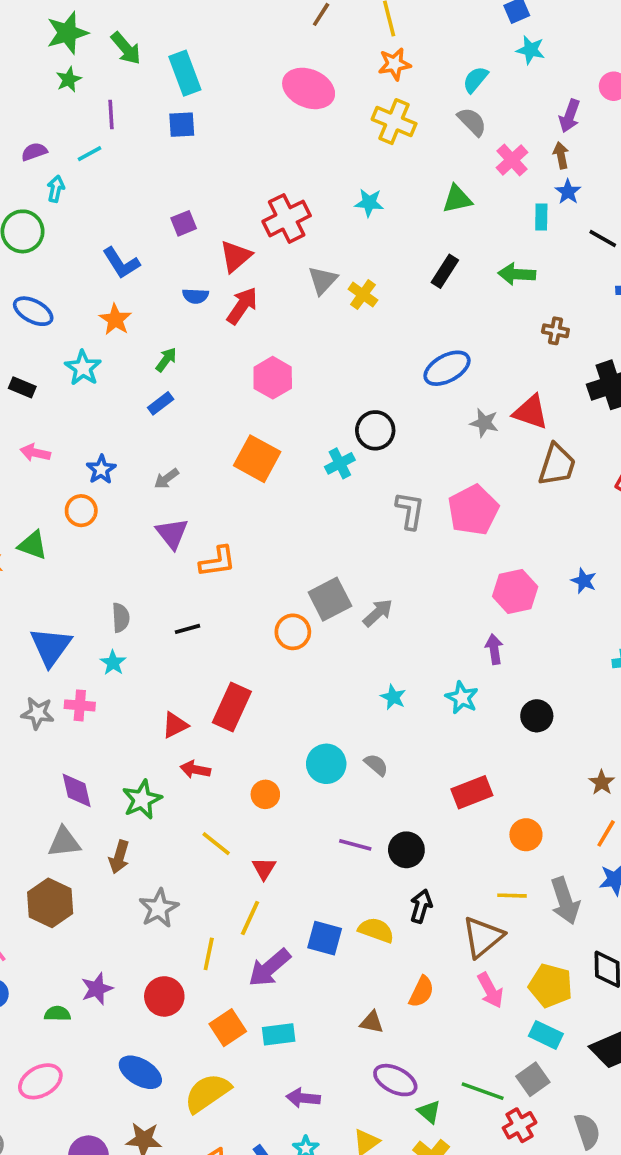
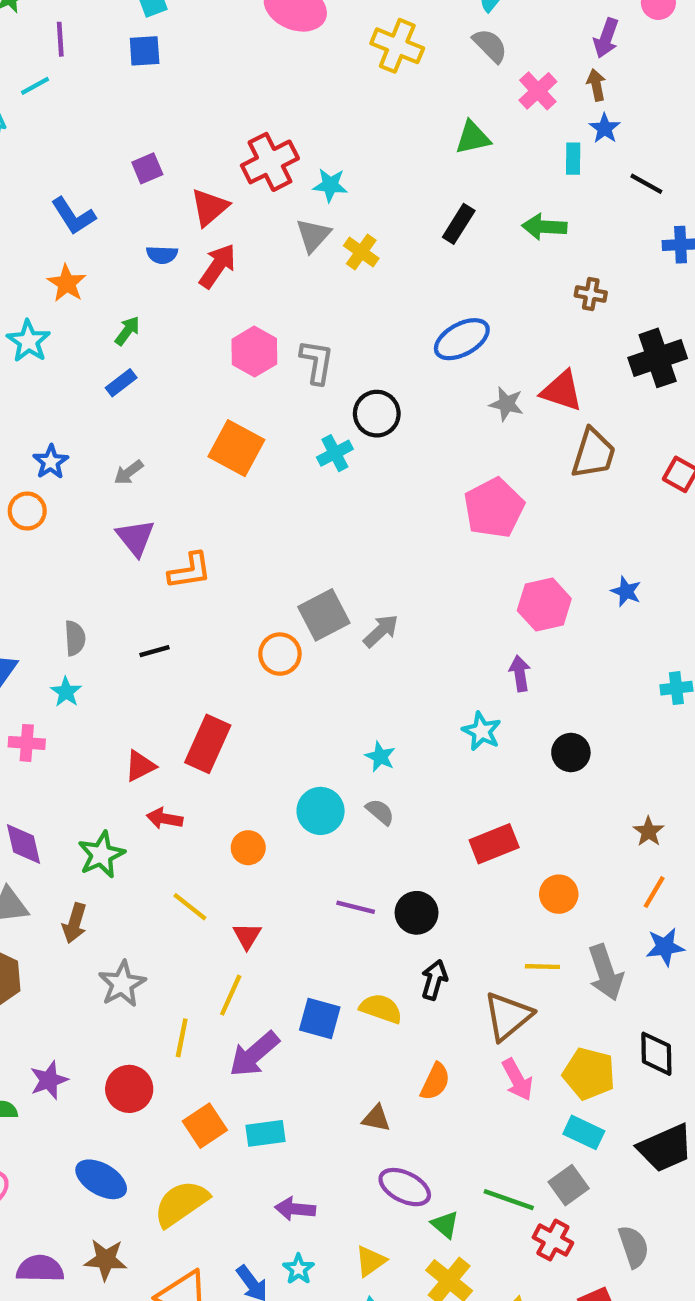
cyan star: (369, 203) -> (330, 185), moved
gray L-shape: (410, 511) -> (317, 362), moved
cyan star: (393, 697) -> (380, 757), moved
red cross: (520, 1125) -> (553, 1240), turned -32

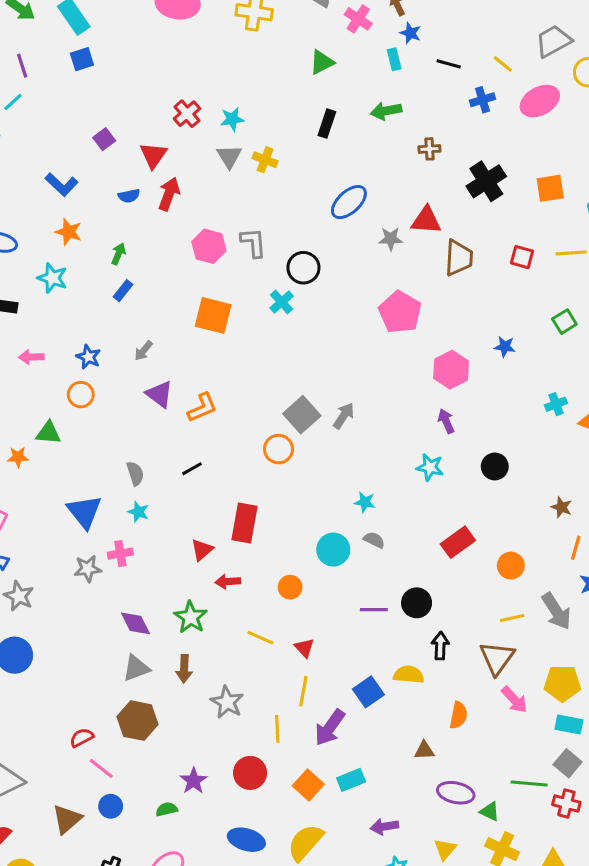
red cross: (270, 162) -> (187, 114), size x0.7
blue square: (320, 1018) -> (368, 692), turned -36

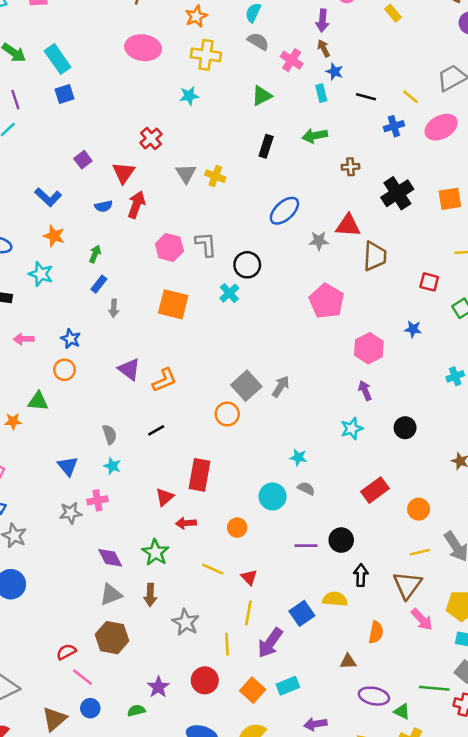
cyan star: (232, 119) -> (189, 96), moved
red square: (522, 257) -> (429, 282), moved
gray arrow: (143, 351) -> (114, 308), moved, turned -36
cyan star: (430, 467) -> (352, 429), turned -30
blue triangle: (84, 512) -> (68, 466), size x0.7

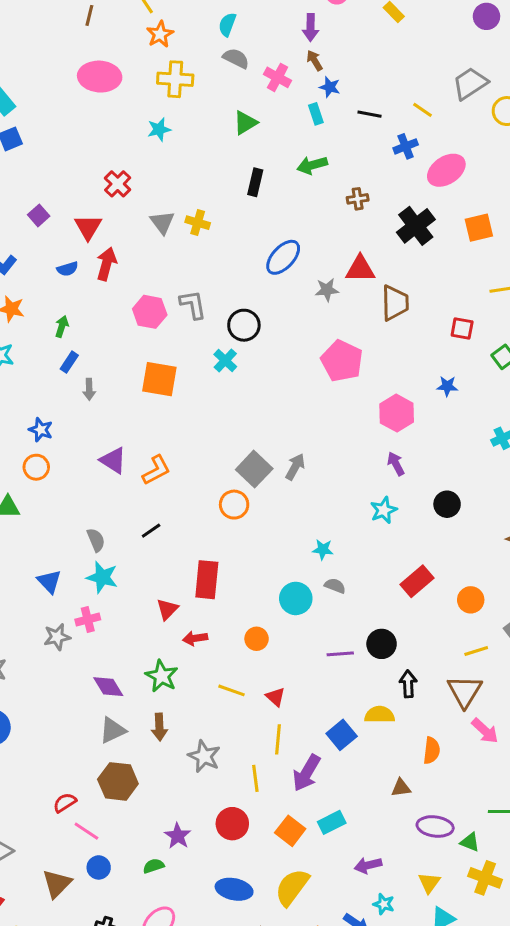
pink ellipse: (441, 127) -> (446, 170), moved
cyan star: (112, 466) -> (102, 577), size x1.5

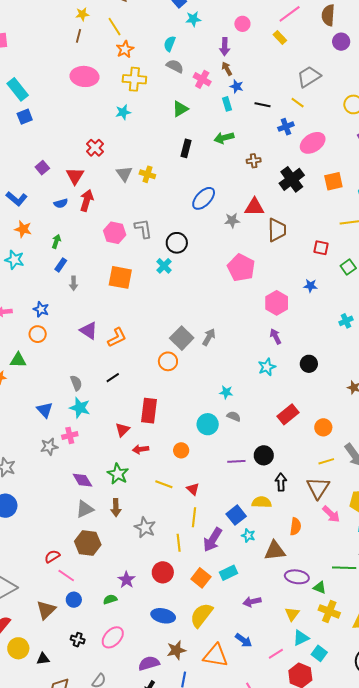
gray trapezoid: (470, 83) -> (309, 77), moved
brown triangle: (401, 788) -> (275, 551), size x1.6
cyan star: (384, 904) -> (248, 535), moved

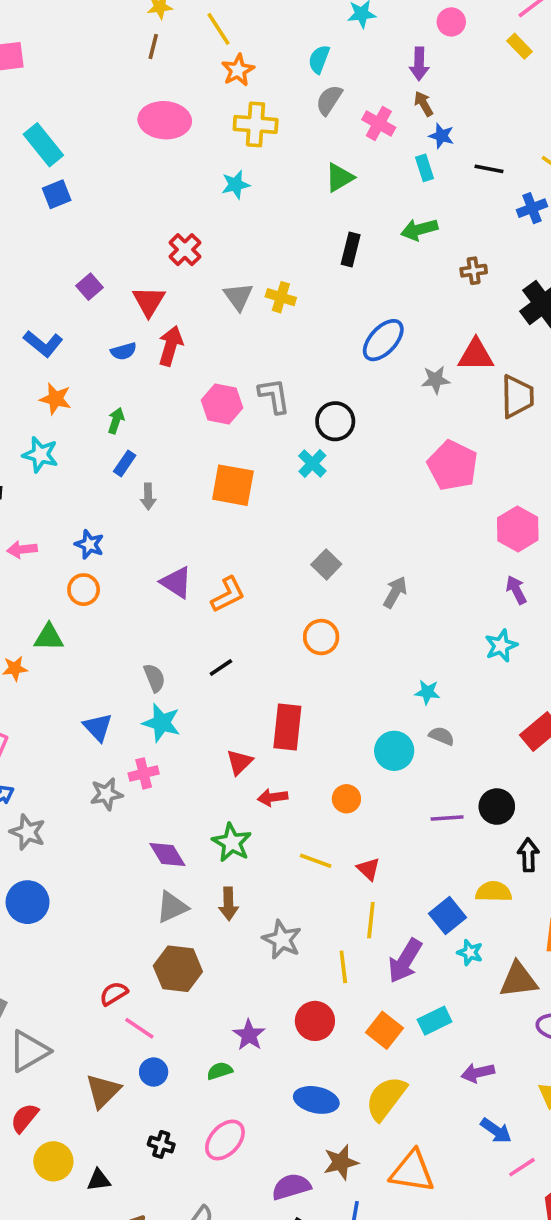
gray semicircle: (175, 66) -> (329, 100), turned -84
gray square: (182, 338) -> (326, 564), moved, size x0.7
blue arrow: (244, 640) -> (496, 1131), moved

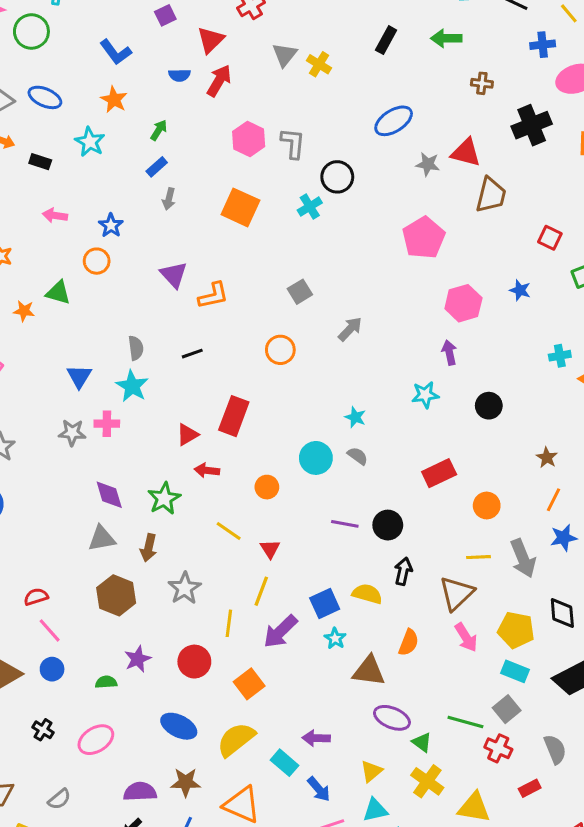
brown hexagon: (178, 969) -> (116, 595), moved
cyan rectangle: (435, 1021) -> (284, 763), moved, turned 52

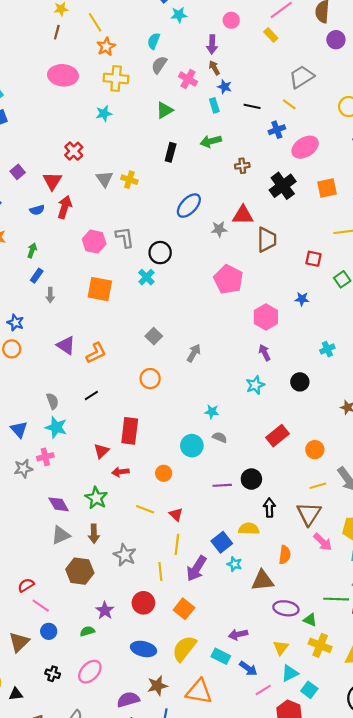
cyan cross: (560, 356) -> (327, 349), moved

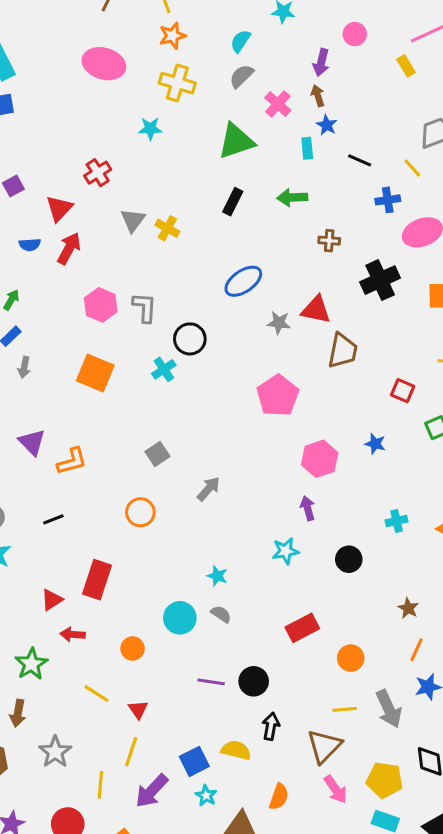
green triangle: (165, 110) -> (236, 141), size x1.5

